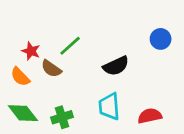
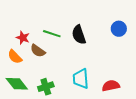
green line: (70, 46) -> (52, 34), turned 60
black semicircle: (116, 66) -> (79, 35), moved, turned 96

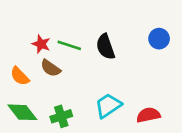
red star: (23, 38) -> (41, 44), moved
cyan trapezoid: (81, 79) -> (108, 106), turned 60

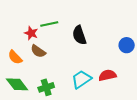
blue circle: (159, 39) -> (127, 45), moved
green line: (69, 45) -> (49, 24), moved, turned -30
red semicircle: (148, 115) -> (107, 75), moved

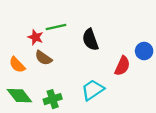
red semicircle: (107, 75) -> (122, 66), moved, turned 126

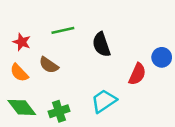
red star: (35, 37) -> (22, 42), moved

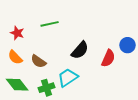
black semicircle: (101, 45) -> (80, 50), moved, turned -120
brown semicircle: (49, 65) -> (38, 61), moved
cyan trapezoid: (104, 101) -> (68, 78), moved

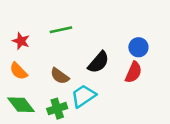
blue circle: (128, 45) -> (138, 47), moved
brown semicircle: (38, 61) -> (60, 76), moved

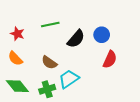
blue circle: (138, 47) -> (102, 35), moved
black semicircle: (98, 62) -> (76, 39), moved

